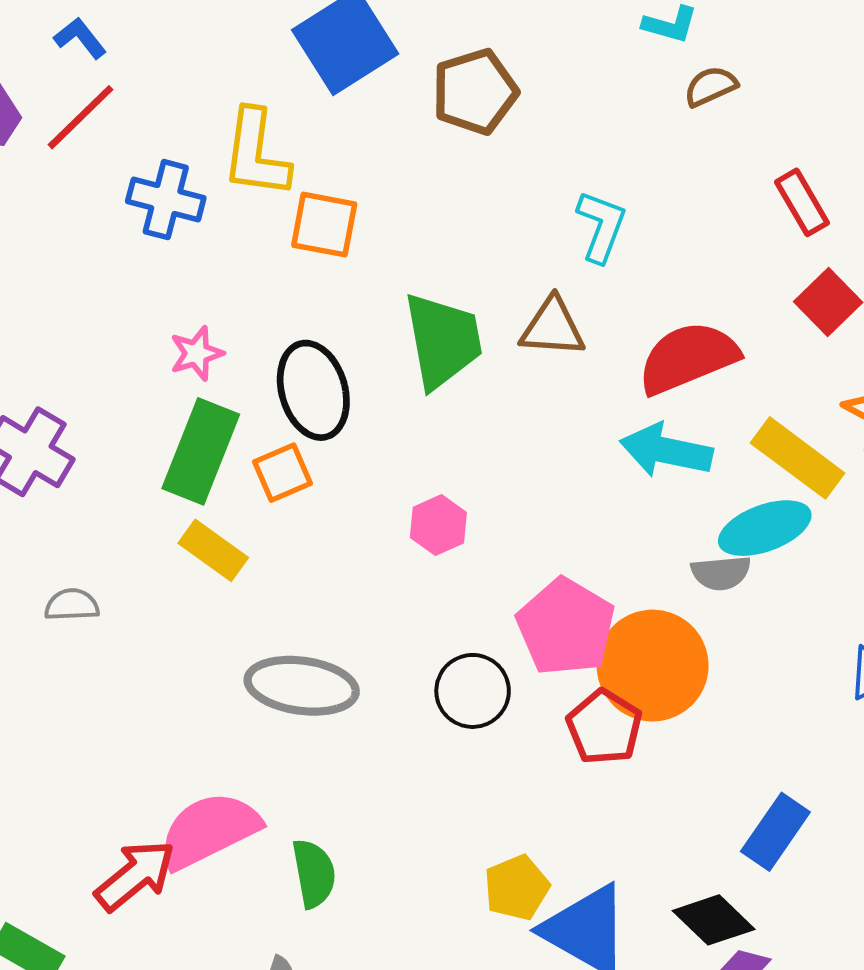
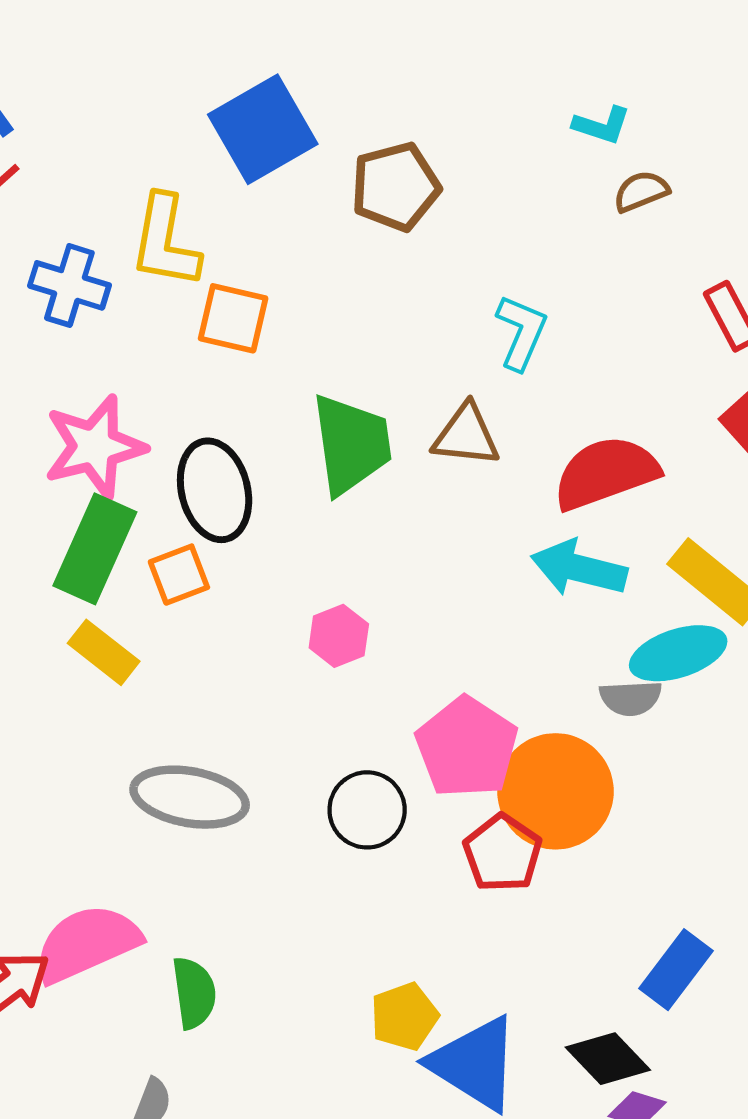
pink star: (197, 353) -> (95, 447), size x1.8

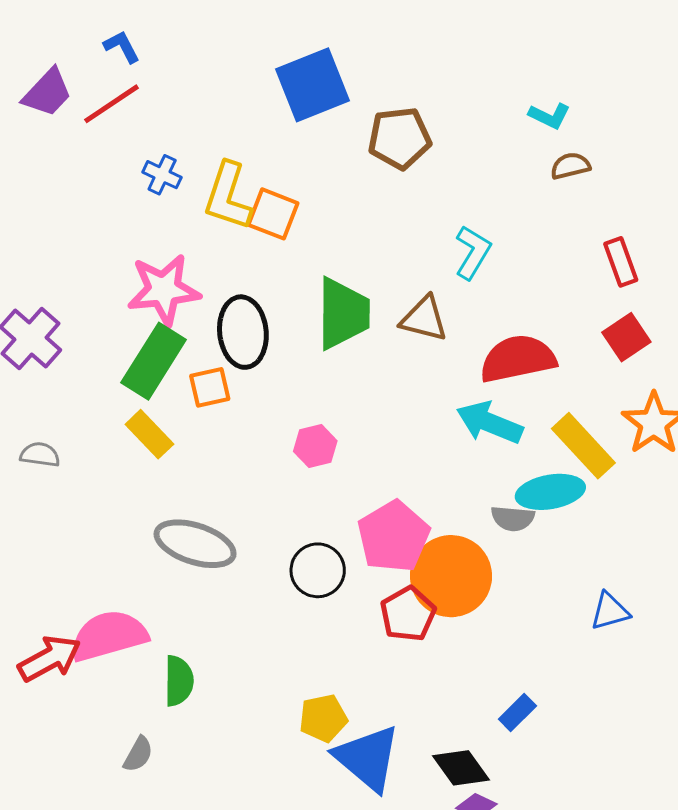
yellow L-shape: (165, 241) -> (228, 196), moved
blue cross: (69, 285) -> (162, 175), size x0.7
blue rectangle: (676, 970) -> (517, 712), size x0.7

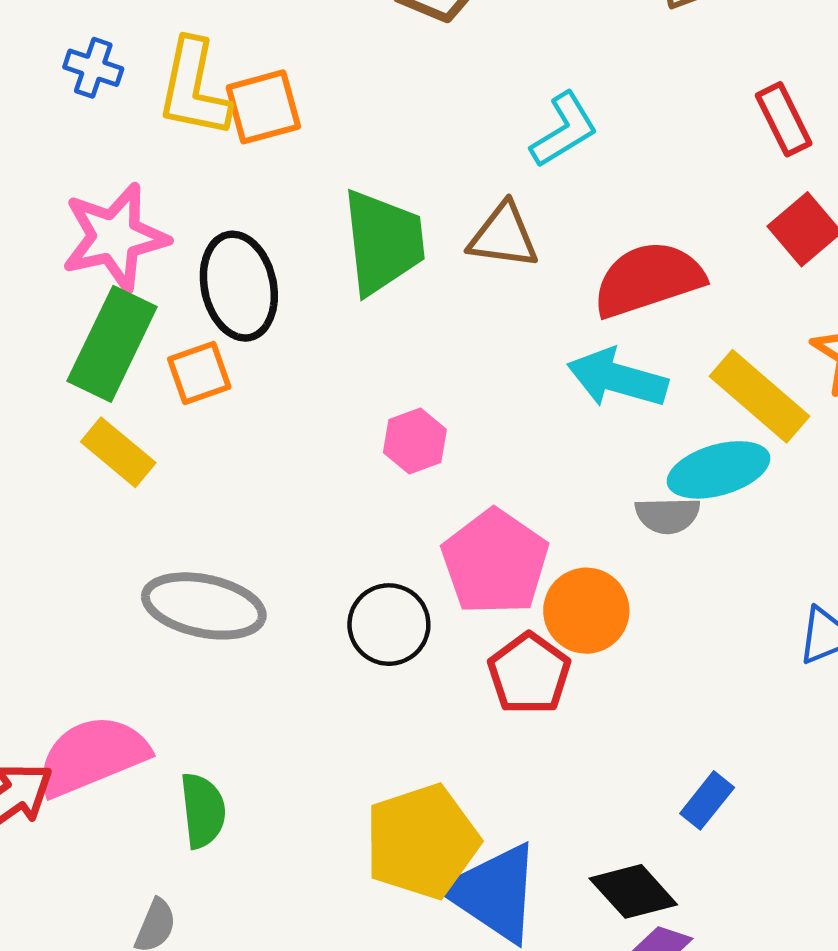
orange square: (273, 214) -> (263, 107), turned -30
cyan L-shape: (473, 252) -> (564, 130), turned 34
pink hexagon: (315, 446) -> (415, 441), moved
orange circle: (451, 576) -> (586, 611), size x0.7
yellow pentagon: (323, 718) -> (422, 841), size x1.6

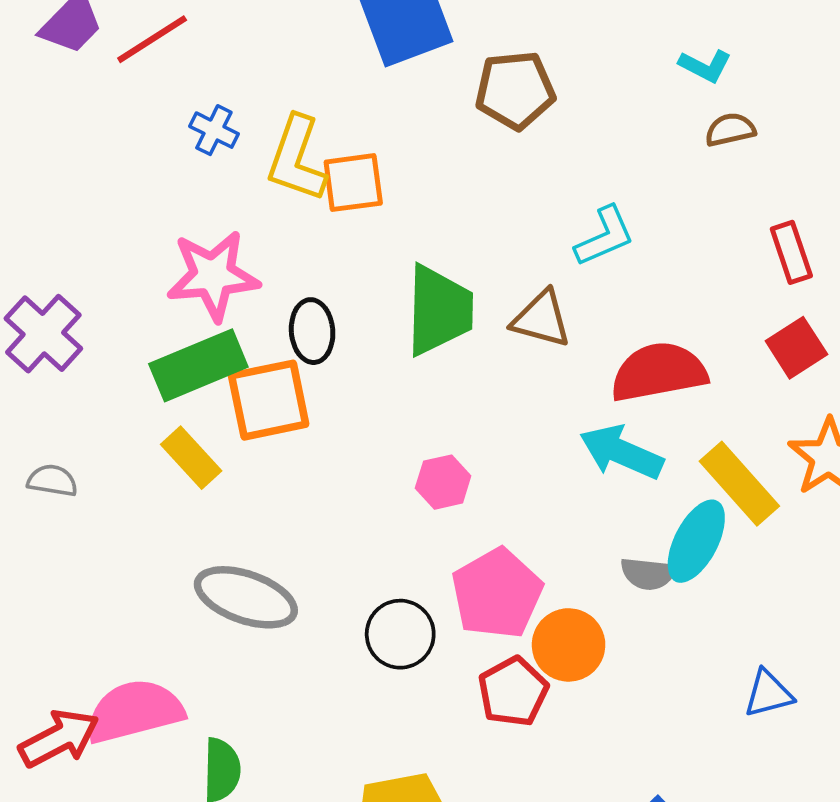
black ellipse: (239, 286) -> (312, 331), size x0.7
green rectangle: (112, 344) -> (198, 365), turned 34
orange square: (199, 373) -> (269, 400), size x1.6
cyan ellipse: (719, 470) -> (696, 541), turned -54

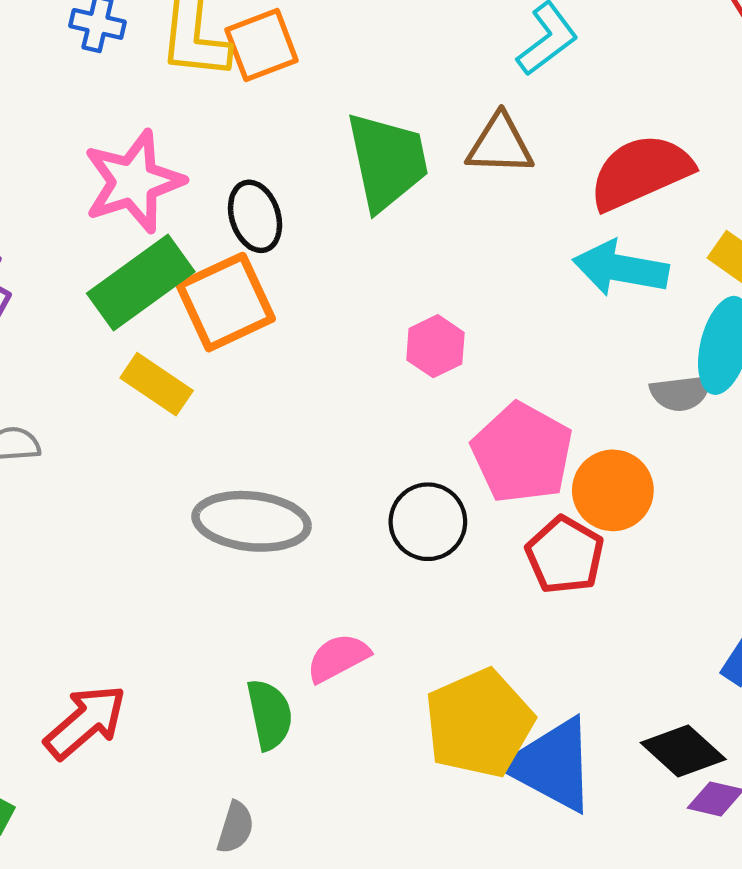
pink semicircle: (135, 711) -> (338, 658), moved, size x0.6

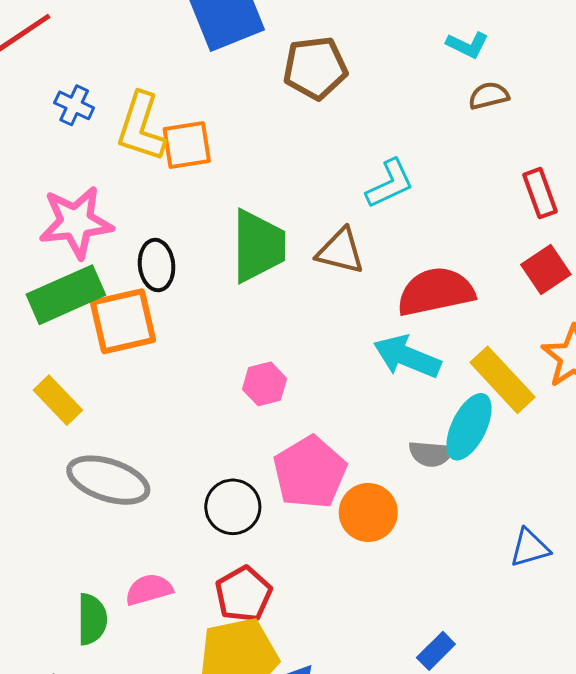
yellow rectangle: (157, 384) -> (58, 400), moved
red pentagon: (565, 555) -> (243, 594), moved

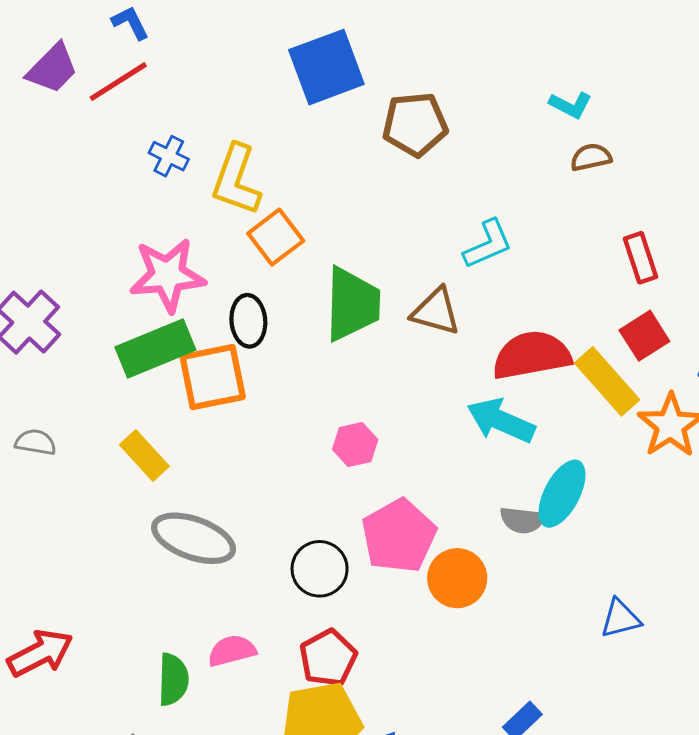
orange square: (187, 145) -> (276, 237), moved, turned -30
yellow rectangle: (502, 380) -> (607, 381), moved

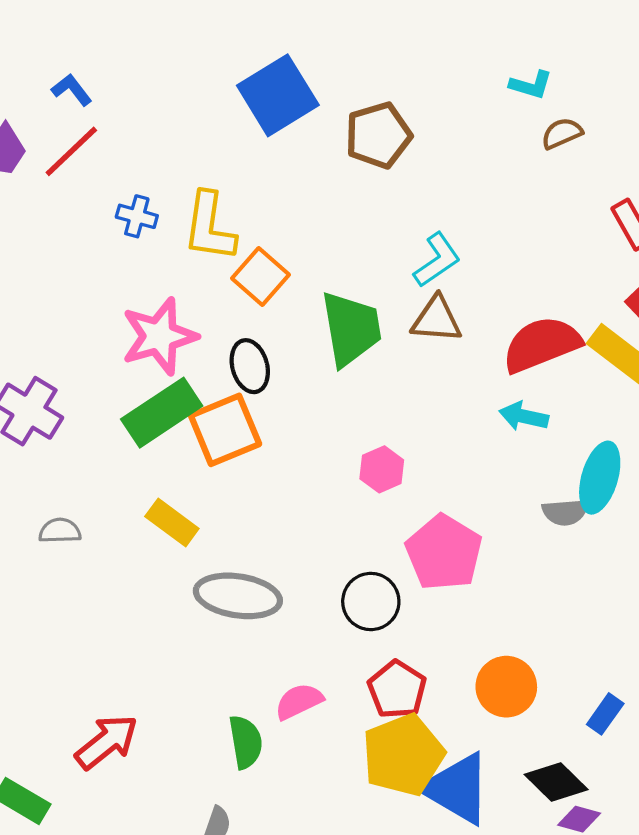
cyan L-shape: (488, 244) -> (437, 260), moved
cyan arrow: (501, 421) -> (524, 416), size x0.7
orange circle: (457, 578) -> (506, 687), moved

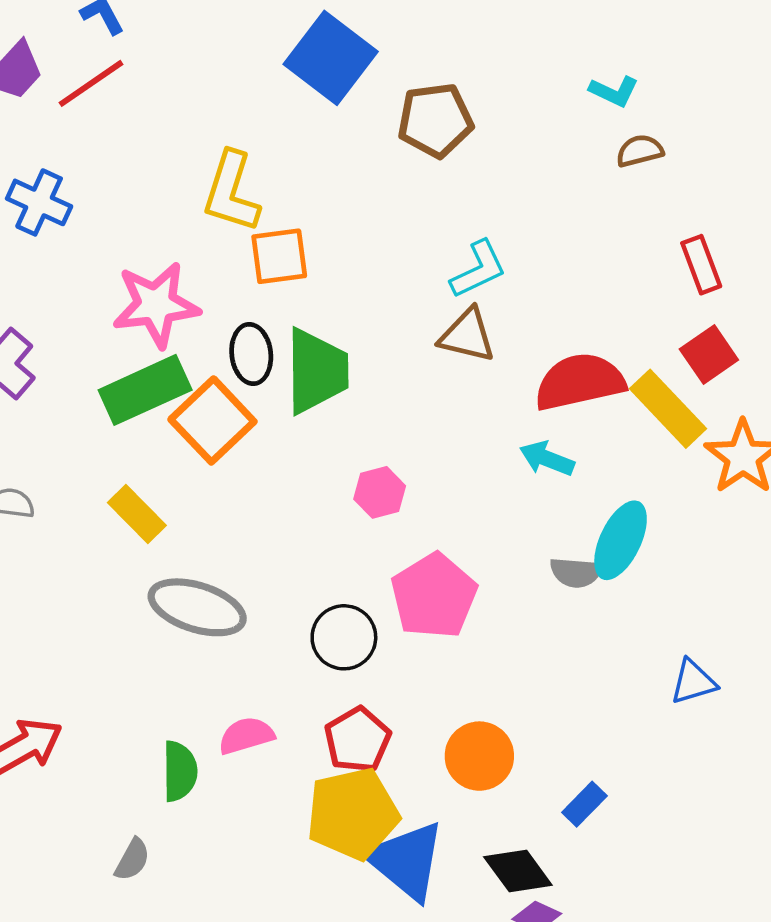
blue square: (278, 95) -> (331, 58), turned -30
blue cross: (137, 216) -> (39, 202), moved, size x1.4
orange square: (261, 277) -> (279, 256), turned 32
green trapezoid: (351, 329) -> (317, 371), moved
orange square: (225, 430) -> (212, 420), turned -30

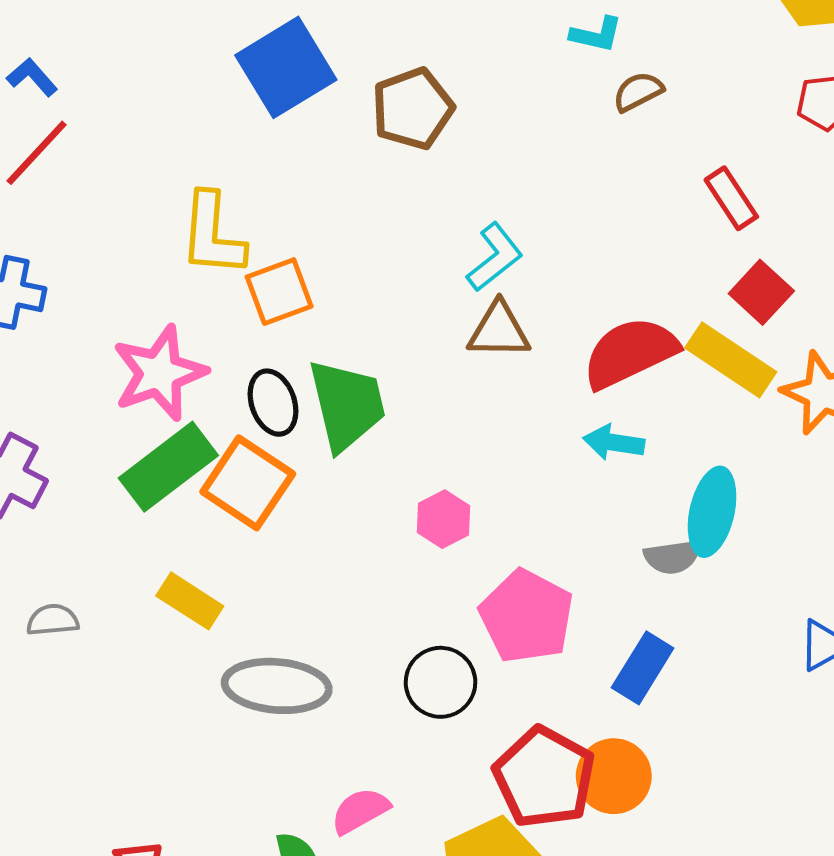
blue square: (331, 58) -> (286, 67), turned 34
red pentagon: (357, 740) -> (544, 777), moved, size x1.4
blue rectangle: (584, 804) -> (643, 668), moved, size x1.4

